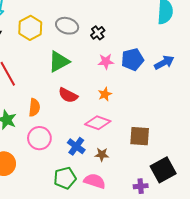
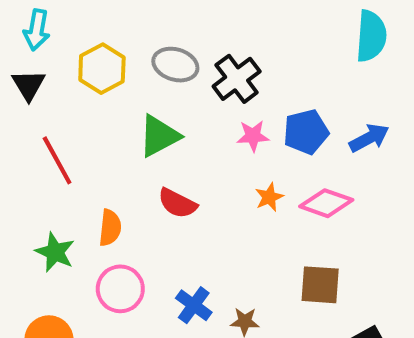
black cross: (98, 33) -> (237, 79), size x1.6
orange star: (105, 94) -> (269, 197), moved
pink diamond: (98, 123) -> (326, 203), moved

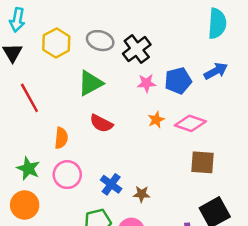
blue arrow: (369, 138) -> (216, 71), moved
green star: (55, 252) -> (28, 168), moved
brown square: (320, 285) -> (202, 162), moved

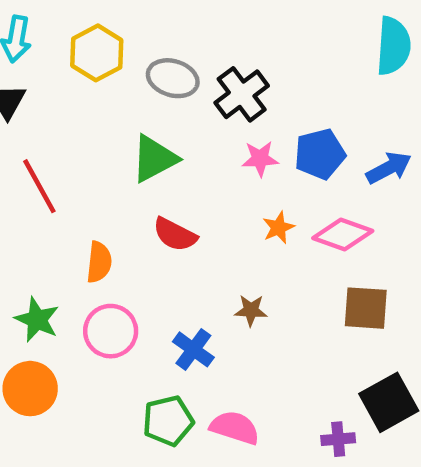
yellow hexagon: (56, 43) -> (97, 53), moved
blue arrow: (216, 71) -> (389, 168), moved
brown star: (142, 194) -> (251, 310), moved

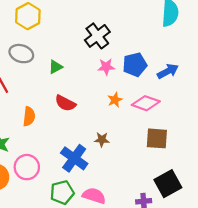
gray ellipse: (173, 78) -> (21, 54), moved
green triangle: (154, 159) -> (55, 67), size x0.6
pink circle: (111, 331) -> (27, 167), moved
blue cross: (193, 349) -> (74, 158), size x1.4

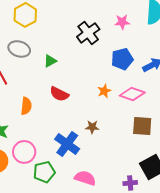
pink star: (106, 67) -> (122, 22), moved
green pentagon: (62, 192) -> (44, 172), moved

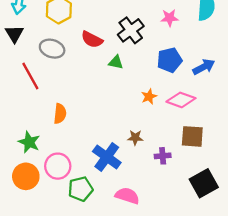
green triangle: (50, 61) -> (116, 62), moved, turned 40
red semicircle: (59, 94) -> (92, 39), moved
purple cross: (130, 183) -> (163, 156), moved

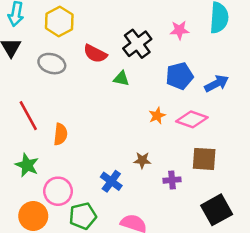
red line: (30, 76) -> (28, 116), moved
blue cross: (107, 157) -> (111, 181), size x0.7
orange circle: (26, 176) -> (33, 216), moved

